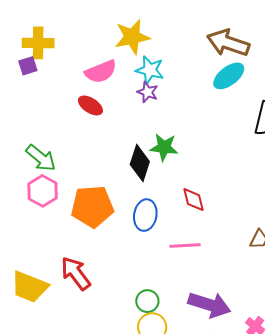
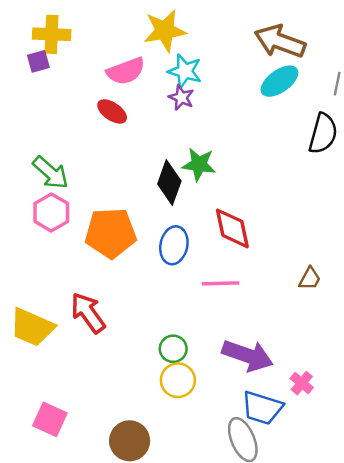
red diamond: (193, 200) -> (232, 228), size x1.4

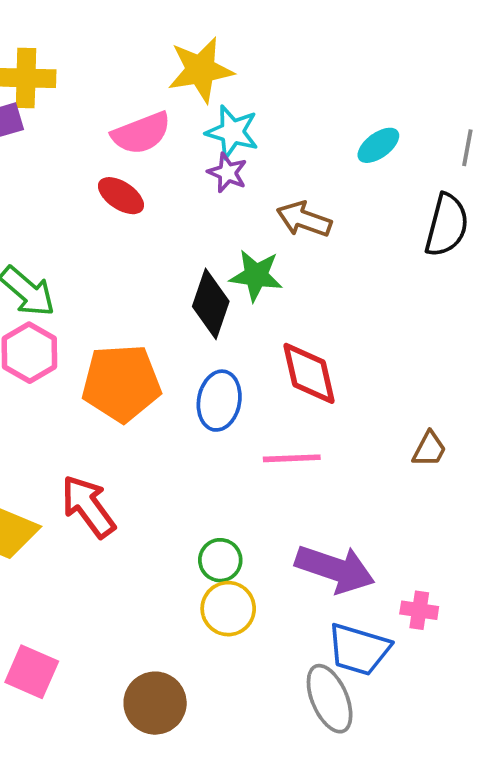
brown arrow: (280, 41) -> (304, 219), moved, size x0.7
cyan ellipse: (279, 81) -> (378, 145), size x0.7
pink cross: (302, 383) -> (419, 610), turned -30

